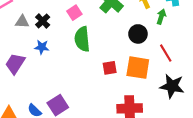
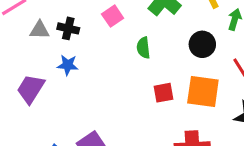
black cross: (43, 21) -> (68, 28), turned -32
green semicircle: (82, 39) -> (143, 48), moved, size x0.6

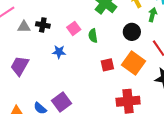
pink square: (113, 16) -> (74, 28), moved
blue star: (68, 65) -> (59, 52), moved
orange square: (203, 91) -> (133, 63), turned 30

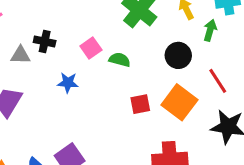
gray triangle: (24, 27) -> (21, 55), moved
green semicircle: (93, 36) -> (120, 60), turned 112

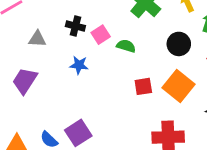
black cross: (45, 42) -> (75, 26), moved

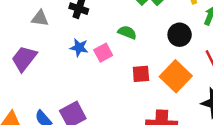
pink square: (101, 35) -> (103, 53), moved

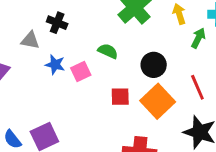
gray triangle: (40, 18) -> (30, 40), moved
black circle: (180, 35) -> (154, 65), moved

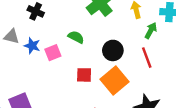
gray triangle: (30, 40) -> (12, 36), moved
red line: (197, 87) -> (147, 58), moved

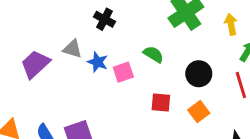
orange square: (115, 81) -> (199, 112), size x0.6

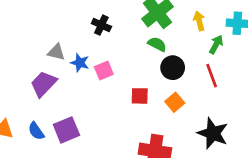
black cross: (104, 19) -> (101, 25), moved
green semicircle: (153, 54) -> (157, 44), moved
purple trapezoid: (35, 64) -> (44, 84), moved

